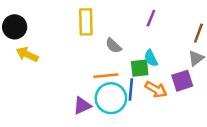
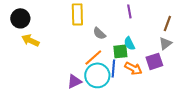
purple line: (151, 18) -> (129, 11), turned -32
orange line: (106, 76) -> (93, 57), turned -36

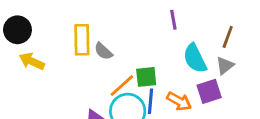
yellow rectangle: (77, 14) -> (82, 40), moved
gray semicircle: (99, 33) -> (103, 51), moved
cyan semicircle: (129, 43) -> (195, 58), moved, size x1.5
green square: (120, 51) -> (146, 77), moved

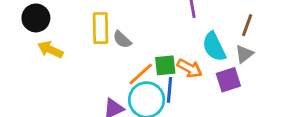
orange arrow: (179, 101) -> (190, 68), moved

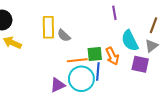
orange arrow: (190, 68) -> (112, 56), turned 36
orange line: (141, 74) -> (77, 60), turned 36
purple square: (228, 80) -> (140, 64), turned 30

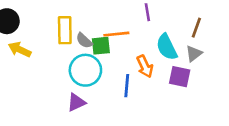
green square: (95, 54) -> (101, 46), moved
orange line: (77, 60) -> (116, 34), moved
cyan circle: (81, 79) -> (85, 70), moved

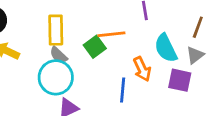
gray semicircle: (84, 41) -> (59, 55), moved
green square: (101, 46) -> (95, 47), turned -30
cyan circle: (85, 70) -> (56, 77), moved

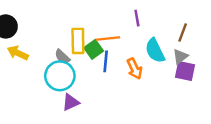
yellow rectangle: (56, 30) -> (78, 41), moved
purple square: (180, 80) -> (185, 71), moved
blue line: (123, 90) -> (106, 61), moved

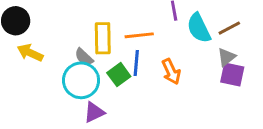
brown line: (183, 32) -> (229, 28), turned 42
green square: (94, 49) -> (119, 75), moved
cyan semicircle: (155, 51) -> (199, 28), moved

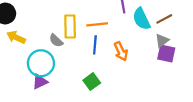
green square: (119, 75) -> (92, 82), moved
cyan circle: (81, 80) -> (41, 63), moved
purple triangle: (94, 112) -> (40, 82), moved

